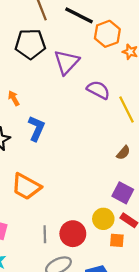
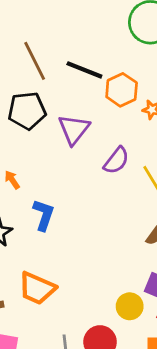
purple semicircle: (98, 90) -> (116, 160), turned 105
yellow circle: (103, 219) -> (130, 306), moved

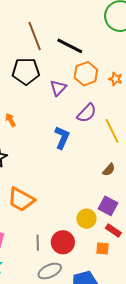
orange hexagon: (122, 90) -> (86, 74), moved
purple triangle: (74, 129) -> (58, 88), size x0.7
blue L-shape: (44, 215) -> (62, 138), moved

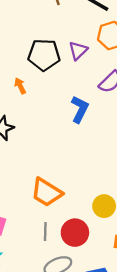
black pentagon: (26, 71) -> (44, 55), moved
orange trapezoid: (21, 200) -> (47, 192), moved

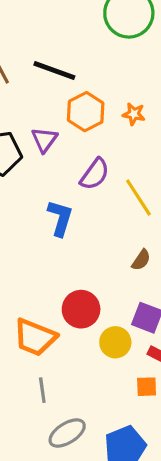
red circle: (75, 233) -> (81, 309), moved

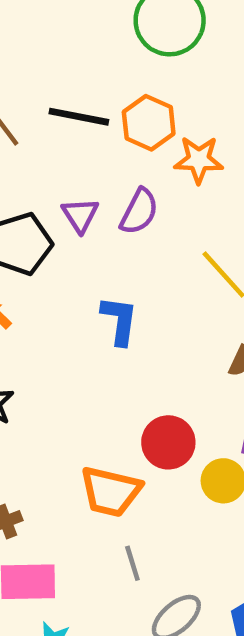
orange hexagon: (86, 112) -> (149, 123), moved
orange star: (134, 114) -> (199, 160), size x1.5
purple semicircle: (95, 174) -> (139, 212), moved

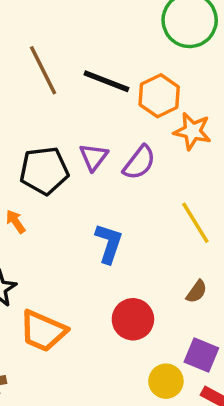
red circle: (168, 442) -> (133, 319), moved
orange trapezoid: (111, 492) -> (43, 331), moved

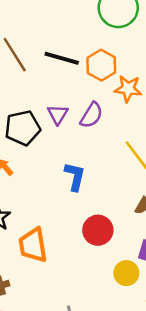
orange trapezoid: (43, 331) -> (33, 245), turned 63

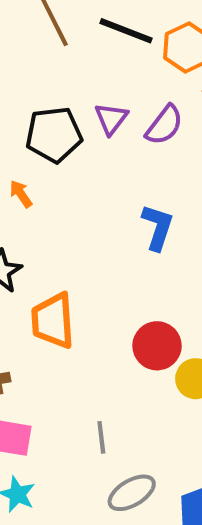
blue L-shape: (75, 176) -> (158, 227), moved
red circle: (98, 230) -> (157, 346), moved

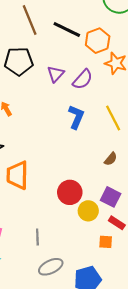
black pentagon: (54, 135) -> (19, 61), moved
blue L-shape: (158, 227) -> (76, 117), moved

